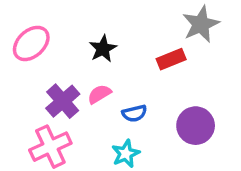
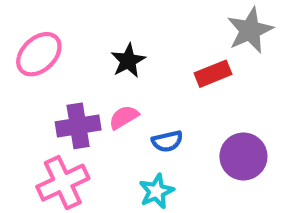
purple cross: (63, 101) -> (78, 126), turned 32

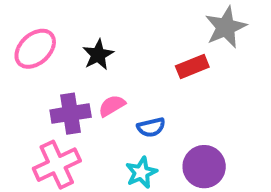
black star: (128, 61) -> (98, 55), moved
purple circle: (243, 156) -> (204, 167), moved

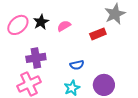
black star: (98, 55) -> (41, 22), moved
pink semicircle: (112, 106) -> (64, 26), moved

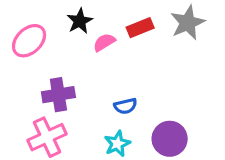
black star: (41, 22) -> (80, 21), moved
red rectangle: (98, 34) -> (140, 28), moved

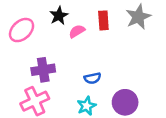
red rectangle: (140, 28) -> (103, 20), turned -72

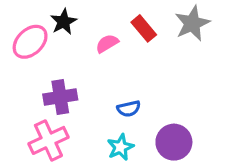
black star: (59, 16) -> (64, 22), moved
red rectangle: (103, 20) -> (144, 28), turned -36

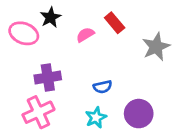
gray star: (192, 23) -> (156, 47), moved
pink ellipse: (30, 42) -> (24, 33), turned 64

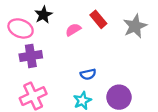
gray star: (156, 47) -> (135, 26), moved
purple cross: (48, 77) -> (31, 56), moved

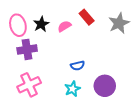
black star: (43, 15) -> (41, 24), moved
pink ellipse: (21, 28) -> (18, 25), turned 55

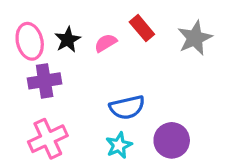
blue semicircle: (78, 66) -> (127, 107), size x1.5

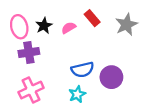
purple circle: (172, 140) -> (111, 77), moved

